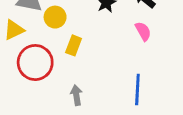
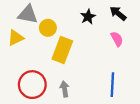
yellow rectangle: (74, 45) -> (62, 50), size x1.6
red circle: (35, 63) -> (32, 85), moved

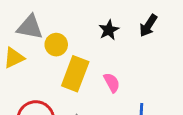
black arrow: (118, 13) -> (148, 26), turned -96
pink semicircle: (117, 39) -> (112, 83), moved

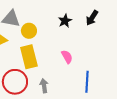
yellow rectangle: (75, 74) -> (29, 57), moved, turned -35

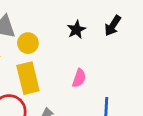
pink semicircle: (67, 57) -> (79, 78), turned 48

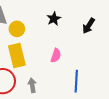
black arrow: (113, 26) -> (89, 26), moved

